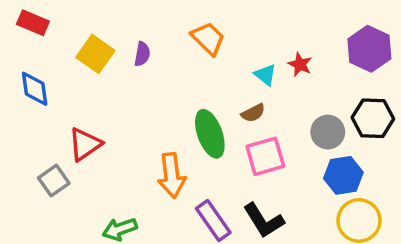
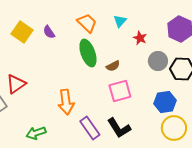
purple semicircle: (142, 54) -> (49, 32), turned 136
cyan triangle: (265, 75) -> (120, 21), moved, turned 32
gray circle: (328, 132) -> (158, 61), moved
green ellipse: (210, 134) -> (88, 53), moved

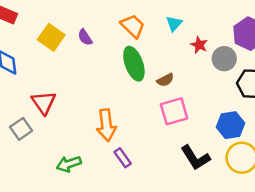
gray circle: (158, 61) -> (224, 59), moved
red triangle: (16, 84) -> (44, 103), turned -30
purple rectangle: (90, 128) -> (123, 158), moved, size x0.7
black L-shape: (119, 128) -> (195, 158), moved

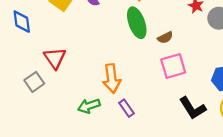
green arrow: (69, 164) -> (89, 106), moved

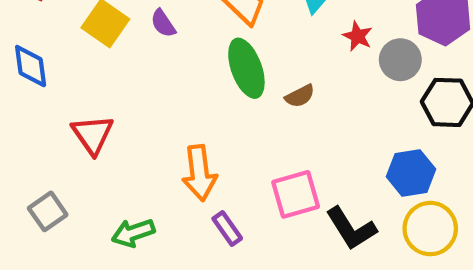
pink square: (173, 66) -> (296, 194), moved
gray square: (34, 82) -> (48, 211), moved
green arrow: (89, 106) -> (133, 233), moved

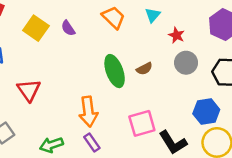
gray circle: (400, 60) -> (186, 63), moved
green ellipse: (246, 68) -> (115, 71), moved
purple rectangle: (227, 229) -> (92, 142), moved

